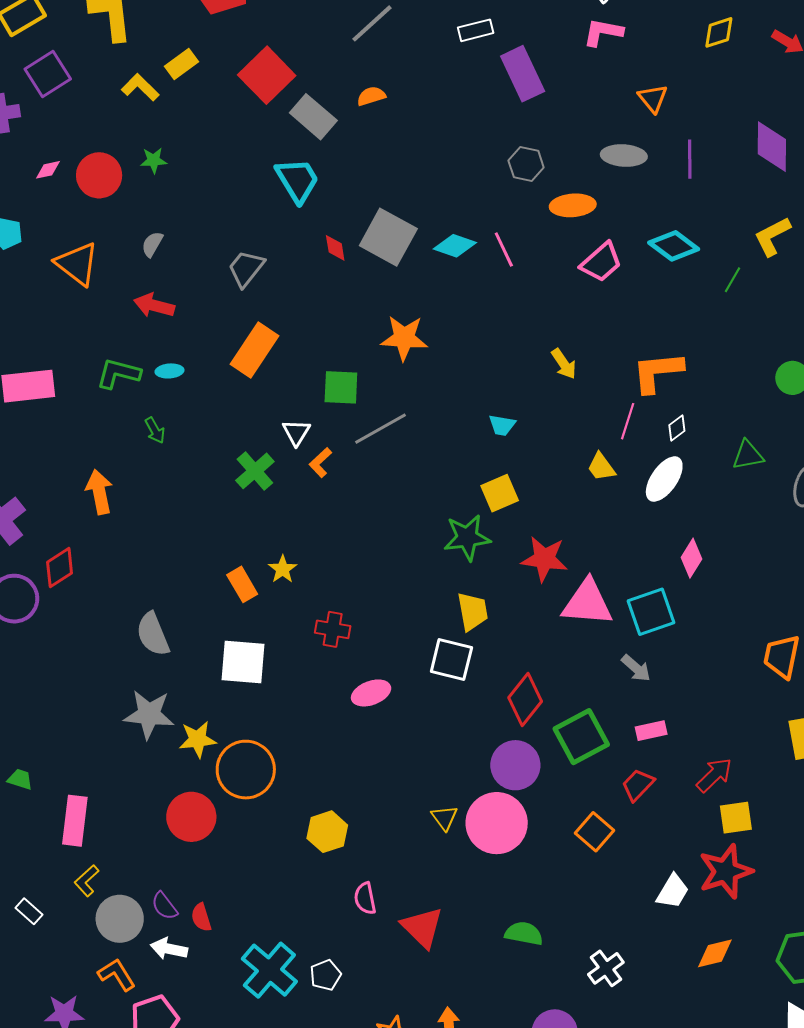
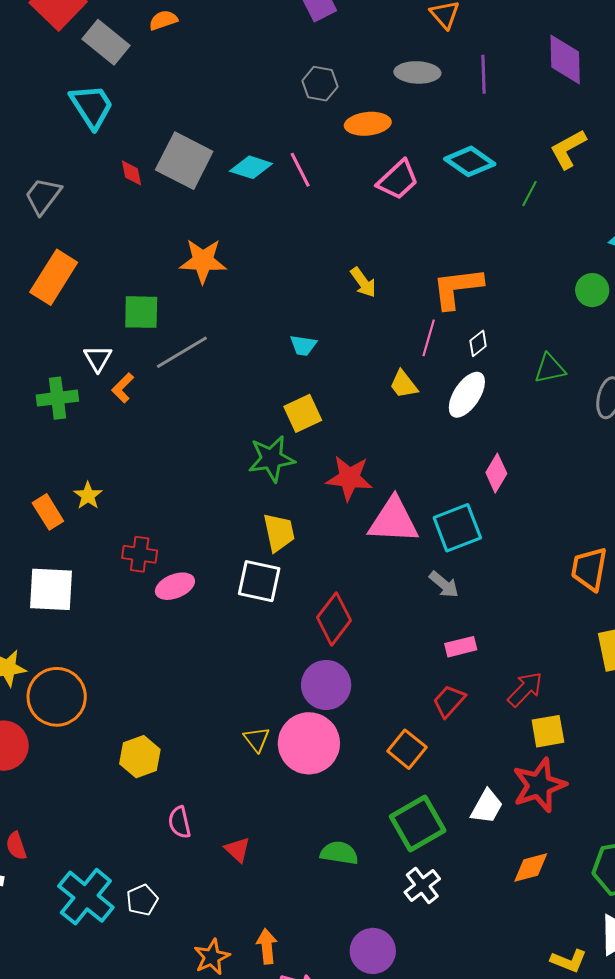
green cross: (255, 471) -> (57, 398), turned 36
pink ellipse: (371, 693) -> (175, 586), moved
green square: (581, 737) -> (418, 823), moved
red triangle: (422, 927) -> (237, 850), size x0.6

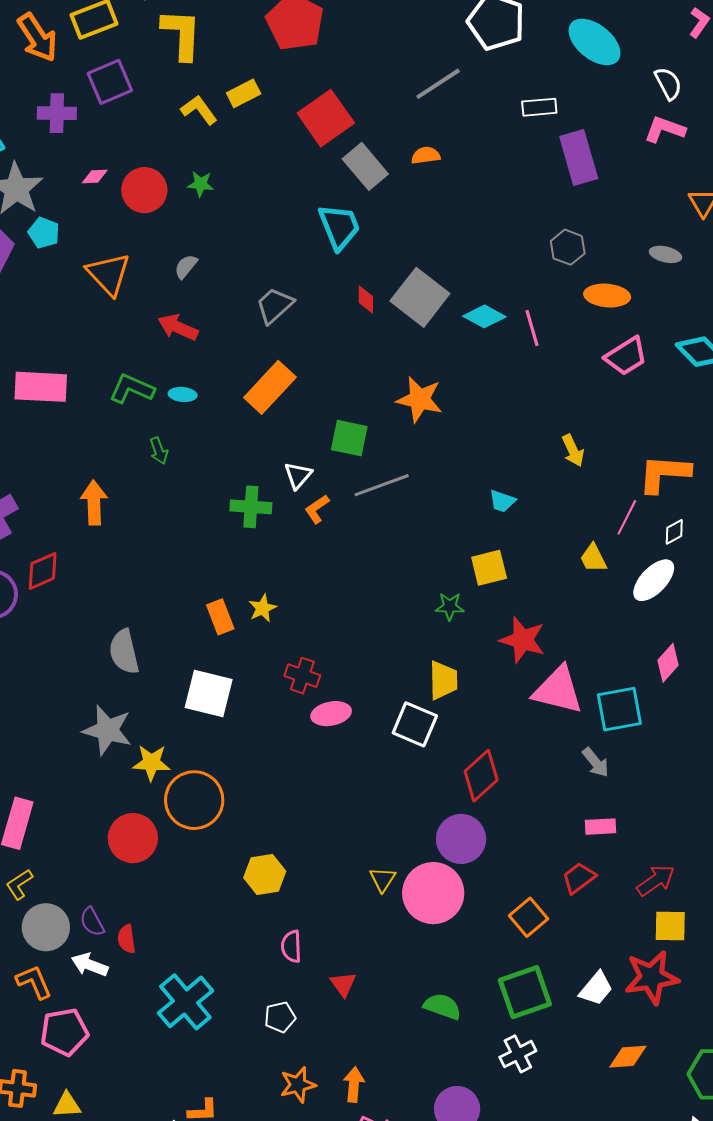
gray ellipse: (417, 72) -> (666, 254), size x0.7
green star: (271, 459) -> (450, 606), size x0.6
white pentagon: (142, 900) -> (280, 1017), moved

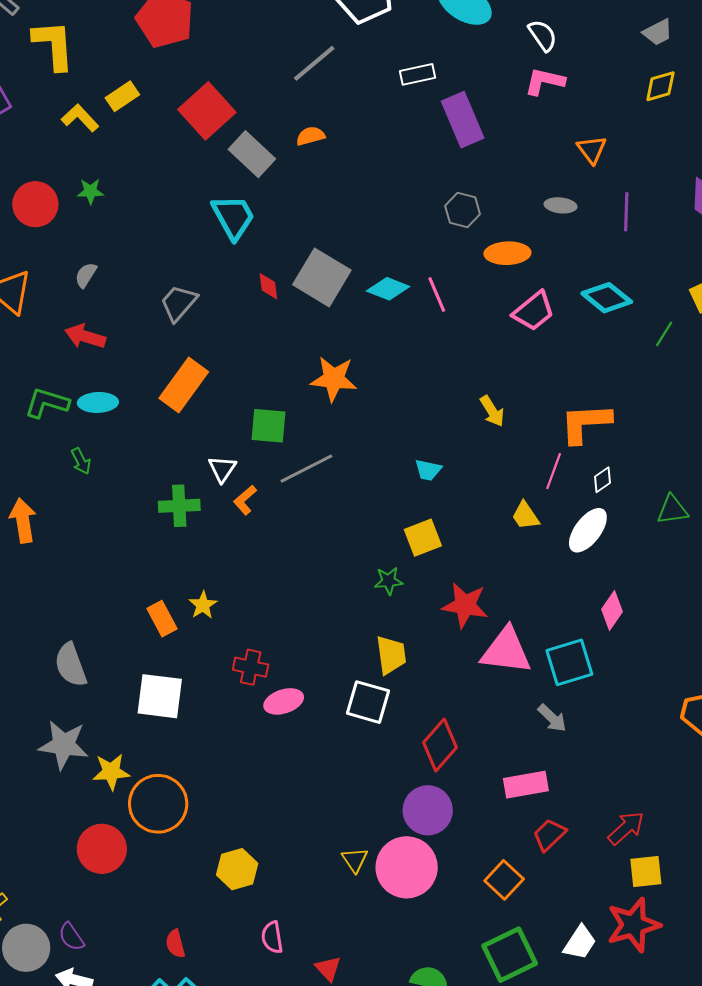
cyan ellipse: (183, 394) -> (98, 402), size x1.4
pink rectangle: (601, 827) -> (526, 785), moved, size x1.4
red semicircle: (127, 939) -> (175, 944), moved

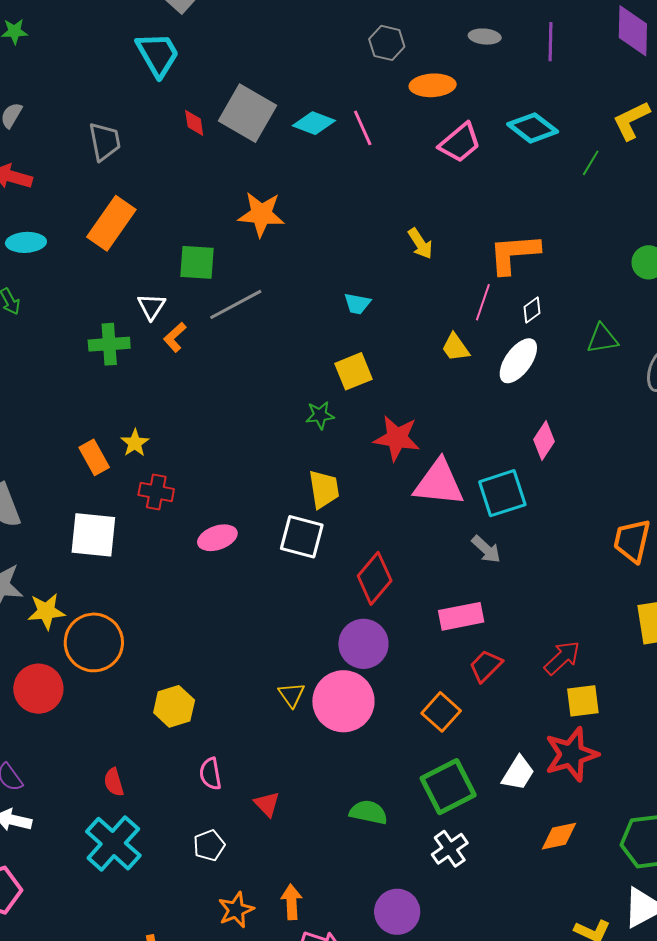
gray trapezoid: (179, 303) -> (105, 141), turned 129
red cross: (251, 667) -> (156, 492), moved

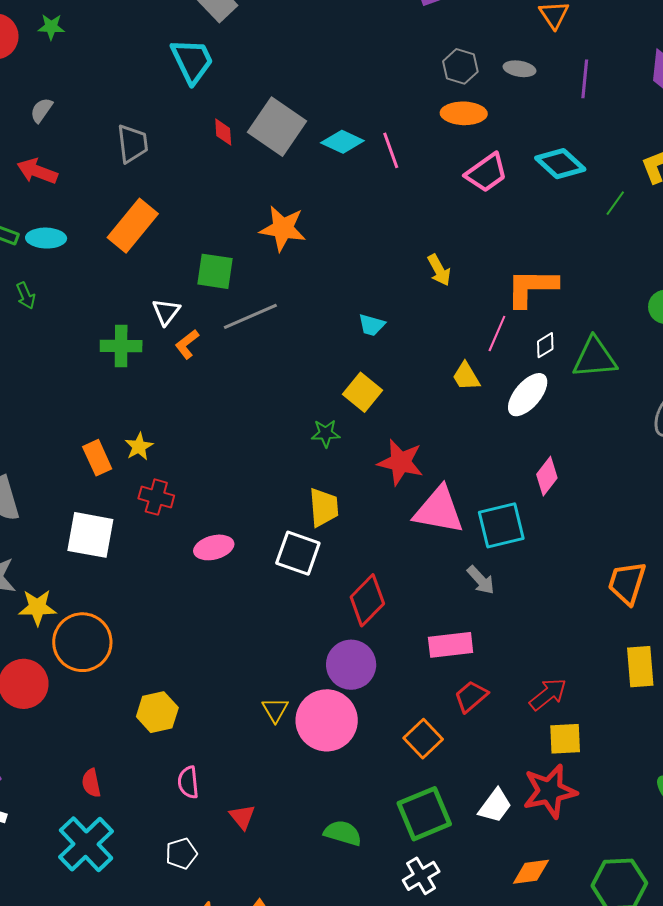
gray hexagon: (387, 43) -> (460, 66), moved
green triangle: (602, 339) -> (595, 358), moved, size x1.4
yellow square: (353, 371) -> (362, 392), turned -33

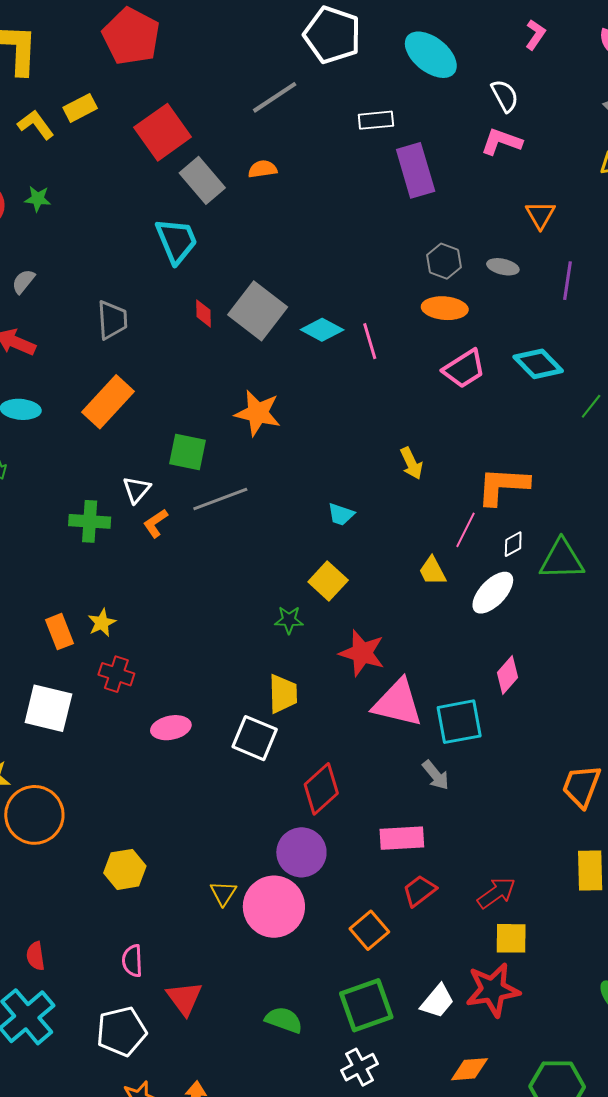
yellow hexagon: (157, 712) -> (125, 869), moved
red triangle: (242, 817) -> (184, 998), size x1.4
white pentagon: (181, 854) -> (121, 1031), size x1.6

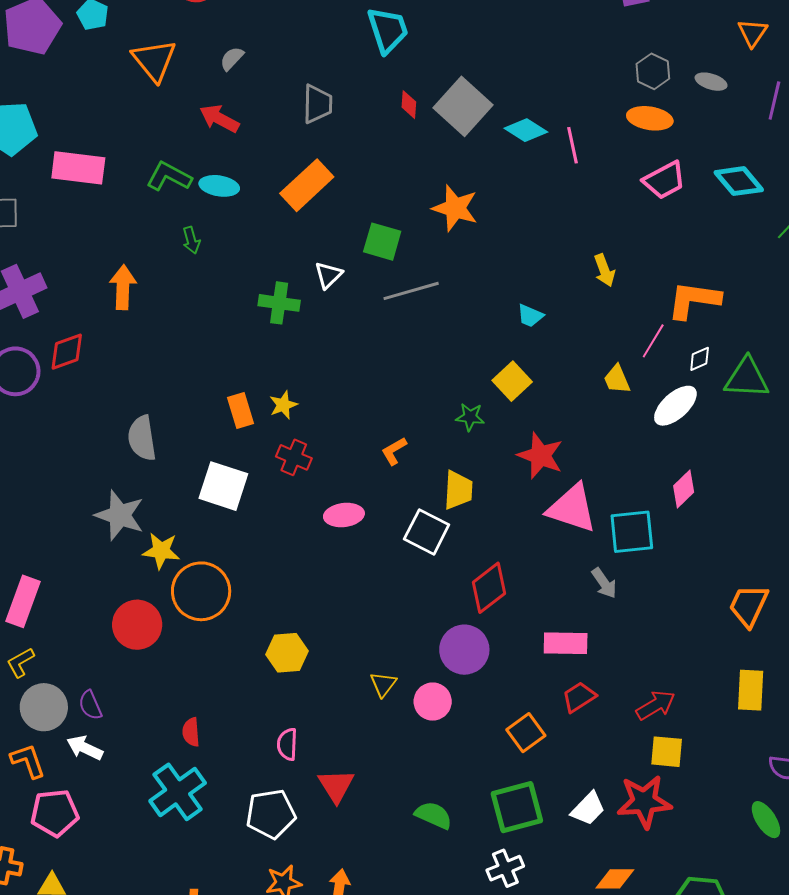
orange L-shape: (156, 523) -> (394, 451), moved
pink circle: (274, 907) -> (433, 702), size x0.6

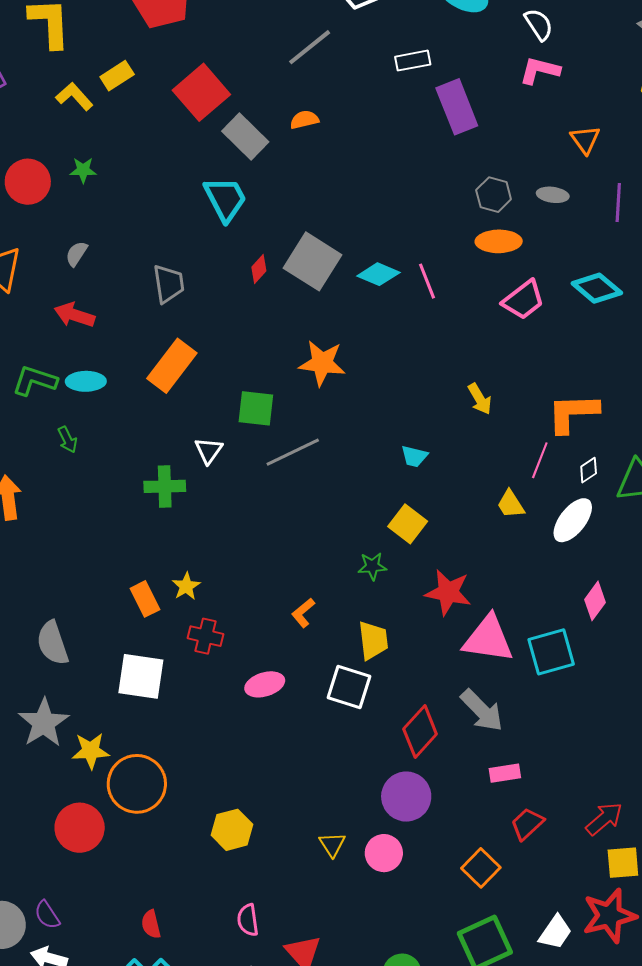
red diamond: (409, 105) -> (259, 269), turned 48
gray star: (120, 515) -> (44, 723), turned 30
gray arrow: (604, 583) -> (482, 710), moved, size x1.5
pink rectangle: (566, 643) -> (505, 773), size x0.7

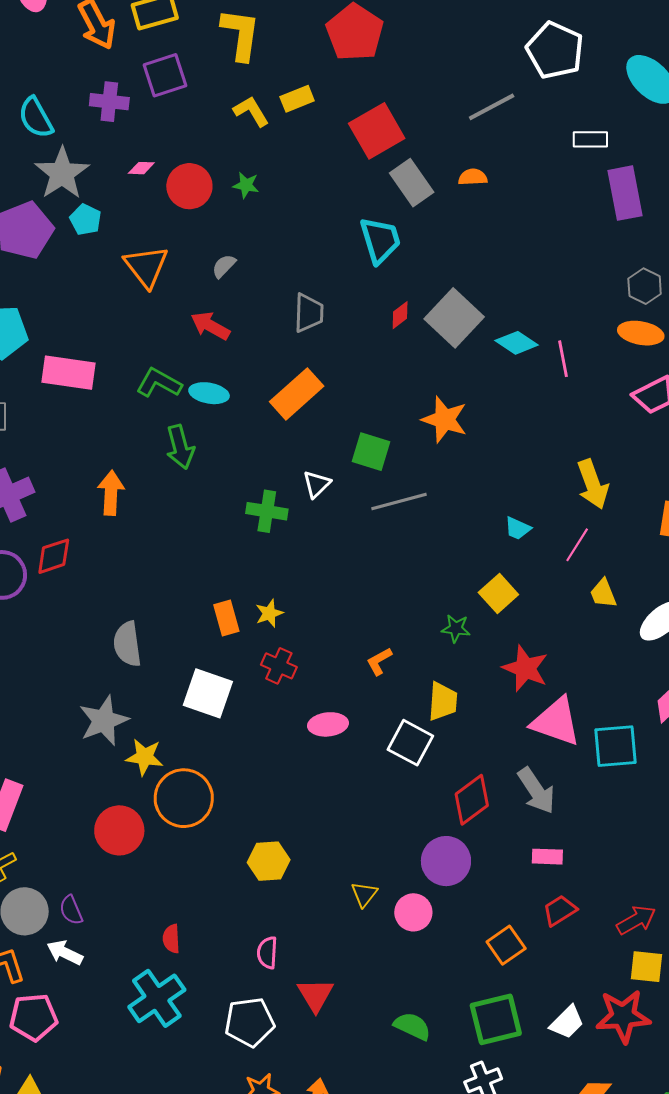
yellow arrow: (480, 399) -> (593, 484), size x1.5
green arrow: (67, 440) -> (180, 447), size x1.6
pink line: (540, 460) -> (577, 545), moved

